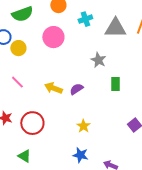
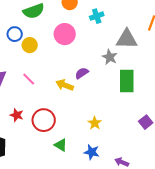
gray triangle: (115, 28) -> (127, 39), moved
green rectangle: (115, 84) -> (127, 81), size x1.6
purple semicircle: (76, 89) -> (82, 73), moved
green triangle: (24, 156) -> (61, 145), moved

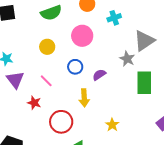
blue circle: (15, 34) -> (75, 67), moved
gray triangle: (127, 39) -> (144, 41), turned -35
yellow arrow: (65, 85) -> (84, 98), moved, turned -114
red star: (17, 115) -> (34, 103), moved

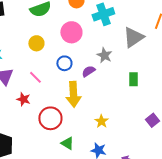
cyan cross: (114, 18) -> (103, 14), size x1.5
gray star: (127, 59) -> (104, 55), moved
green rectangle: (144, 83) -> (133, 79), size x0.6
yellow arrow: (84, 98) -> (73, 94), size x1.4

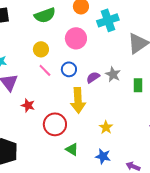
gray star: (104, 55) -> (113, 74), moved
pink line: (35, 77) -> (45, 70), moved

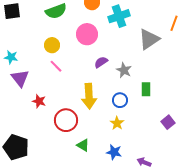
blue circle: (69, 69) -> (120, 100), moved
purple semicircle: (93, 77) -> (101, 62), moved
green rectangle: (138, 85) -> (146, 89), moved

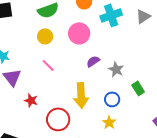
gray triangle: (149, 39) -> (143, 16), moved, size x0.7
yellow circle: (52, 45) -> (45, 36), moved
green rectangle: (146, 89) -> (138, 88), turned -32

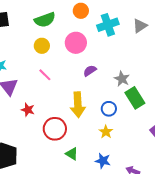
gray star: (116, 69) -> (122, 79), moved
green rectangle: (138, 88) -> (135, 98), size x1.5

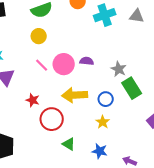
gray triangle: (140, 26) -> (137, 16), turned 42
pink circle: (76, 43) -> (64, 64), moved
purple semicircle: (90, 71) -> (87, 61), turned 40
yellow arrow: (78, 105) -> (75, 95), turned 90
red star: (28, 110) -> (33, 100), moved

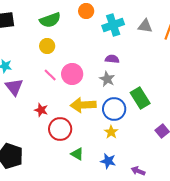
purple semicircle: (87, 61) -> (112, 59), moved
gray star: (119, 69) -> (107, 79), moved
blue circle: (106, 99) -> (114, 109), size x1.5

